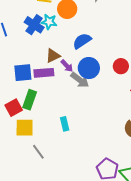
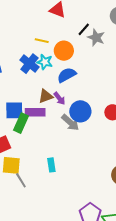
blue semicircle: (82, 41) -> (67, 75), moved
purple arrow: (67, 66) -> (59, 98), moved
green rectangle: (30, 100) -> (21, 123), moved
gray line: (38, 152) -> (21, 180), moved

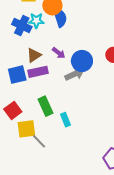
blue semicircle: (67, 75) -> (60, 17), moved, turned 114
brown triangle: (46, 96) -> (34, 55), moved
green rectangle: (21, 123) -> (46, 106), moved, turned -36
gray arrow: (70, 123) -> (75, 74), turned -54

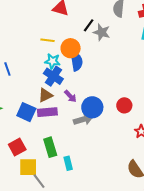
blue cross: (22, 26) -> (53, 76), moved
blue square: (17, 75) -> (26, 112), turned 30

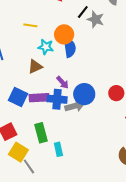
yellow line: (48, 40) -> (30, 25), moved
blue cross: (53, 76) -> (57, 99), moved, turned -30
brown triangle: (45, 95) -> (35, 67), moved
yellow square: (28, 167) -> (18, 152), turned 30

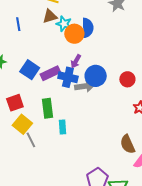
orange circle: (64, 34) -> (74, 34), moved
brown triangle: (35, 67) -> (50, 16), moved
purple arrow: (63, 82) -> (76, 61), turned 64
purple rectangle: (39, 98) -> (50, 73), turned -30

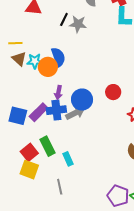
brown triangle: (50, 16) -> (19, 59), turned -42
red square: (15, 103) -> (29, 152), moved
gray line: (31, 140) -> (60, 187), moved, turned 35

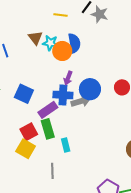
yellow line: (15, 43) -> (60, 15), moved
purple rectangle: (39, 112) -> (48, 110), moved

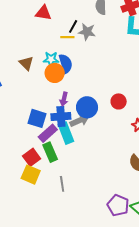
yellow line: (60, 15) -> (67, 37), moved
cyan star: (50, 43) -> (51, 59), moved
blue square: (24, 94) -> (37, 118), moved
cyan rectangle: (66, 145) -> (66, 133), moved, size x1.5
gray line: (52, 171) -> (62, 184), moved

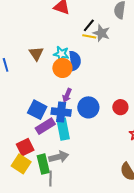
yellow line: (67, 37) -> (89, 36), moved
gray arrow: (80, 120) -> (59, 157), moved
green rectangle: (50, 152) -> (43, 164), moved

